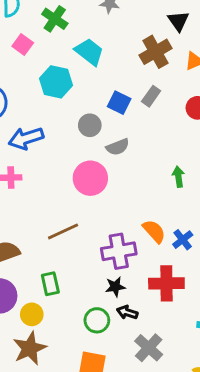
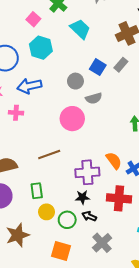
cyan hexagon: (56, 82) -> (41, 48), moved
yellow circle: (32, 314) -> (46, 212), moved

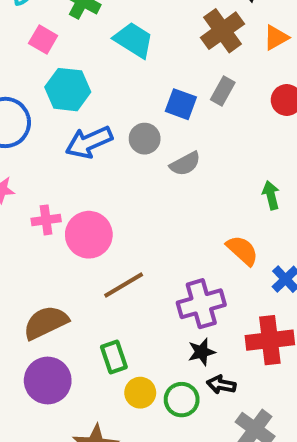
blue arrow: (29, 86) -> (89, 142), moved
pink circle: (72, 119) -> (89, 235), moved
orange semicircle: (114, 161) -> (242, 250), moved

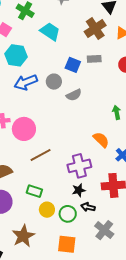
gray rectangle: (223, 91) -> (94, 59), turned 56
green rectangle: (114, 357) -> (34, 191), turned -56

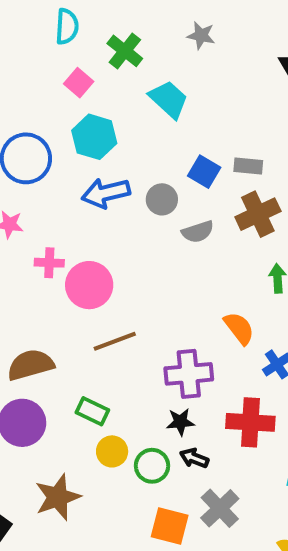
brown cross: (95, 29) -> (258, 214), moved
orange square: (67, 244) -> (170, 526), moved

